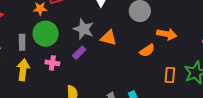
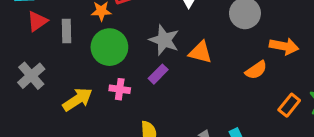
gray rectangle: (22, 42) -> (67, 31), moved
yellow arrow: (23, 70) -> (78, 99), turned 50
orange rectangle: (170, 75) -> (289, 105), turned 35

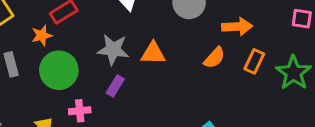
orange rectangle: (289, 105) -> (254, 61), moved

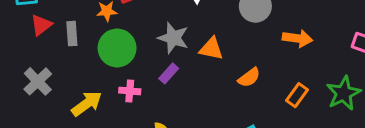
orange semicircle: (214, 58) -> (249, 77), moved
orange rectangle: (254, 61) -> (297, 95), moved

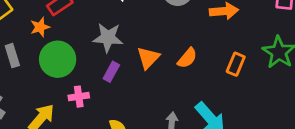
orange triangle: (211, 49) -> (148, 58), moved, turned -45

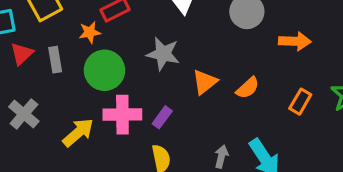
purple rectangle: (111, 72) -> (162, 117), moved
pink cross: (79, 97) -> (122, 115), size x1.6

